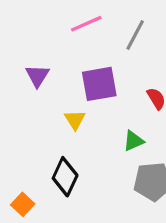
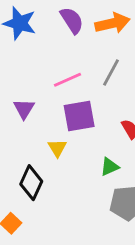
pink line: (86, 24) -> (67, 80), moved
black diamond: (65, 177) -> (31, 183), moved

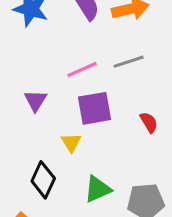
gray line: (111, 73) -> (129, 62), turned 44
green triangle: (110, 167) -> (98, 189), moved, size x1.4

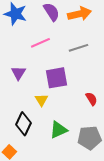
pink line: (82, 69) -> (40, 43), moved
red semicircle: (149, 122) -> (91, 99), moved

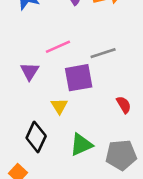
pink line: (40, 43) -> (58, 47), moved
gray line: (78, 48) -> (103, 53), moved

